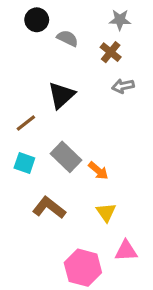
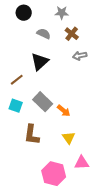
gray star: (120, 20) -> (62, 13), moved
gray semicircle: (68, 38) -> (44, 34), moved
brown L-shape: (49, 208) -> (32, 135), turned -120

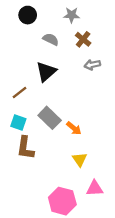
brown L-shape: (32, 135) -> (25, 148), moved

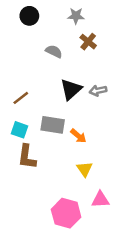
gray semicircle: (51, 39) -> (54, 51), moved
gray arrow: (92, 65) -> (98, 91), moved
black triangle: (46, 72) -> (71, 89), moved
gray rectangle: (50, 118) -> (53, 125), turned -35

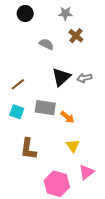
brown L-shape: (27, 157) -> (28, 149), moved
pink triangle: (100, 200) -> (87, 172), turned -35

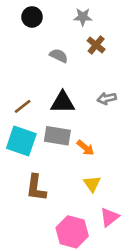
black triangle: (61, 77) -> (63, 102), moved, turned 42
cyan square: (17, 112) -> (21, 141), size x1.6

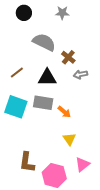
brown cross: (96, 45) -> (68, 57), moved
gray semicircle: (59, 56) -> (44, 42), size x1.6
brown line: (23, 106) -> (17, 72), moved
brown L-shape: (36, 188) -> (27, 162), moved

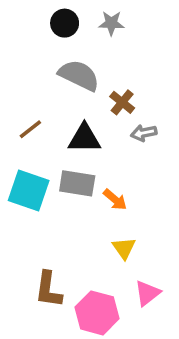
black circle: (24, 13) -> (65, 23), moved

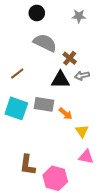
gray star: (111, 23) -> (79, 16), moved
black triangle: (84, 138) -> (60, 80), moved
yellow triangle: (124, 248) -> (82, 131), moved
pink triangle: (147, 293) -> (86, 157), moved, turned 49

